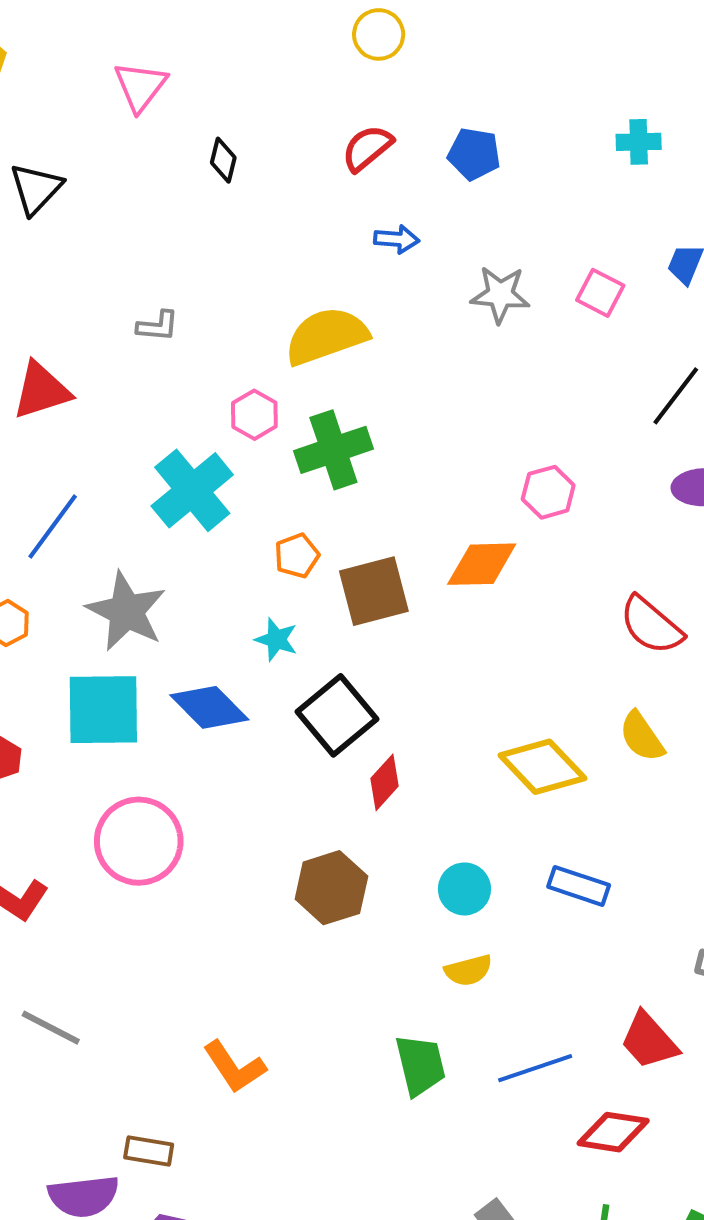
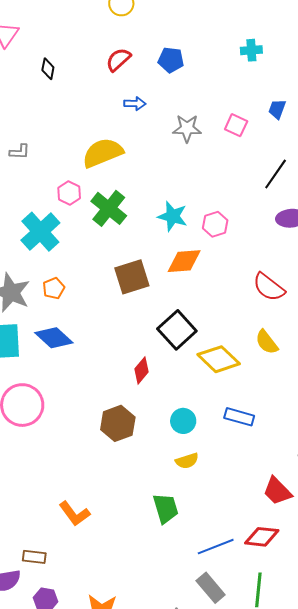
green cross: (333, 450) -> (109, 208), turned -30
orange pentagon: (297, 556) -> (54, 288), moved
cyan star: (276, 640) -> (173, 216), moved, size x1.4
black square: (337, 715) -> (177, 330), moved
blue line: (535, 1068) -> (216, 547), moved

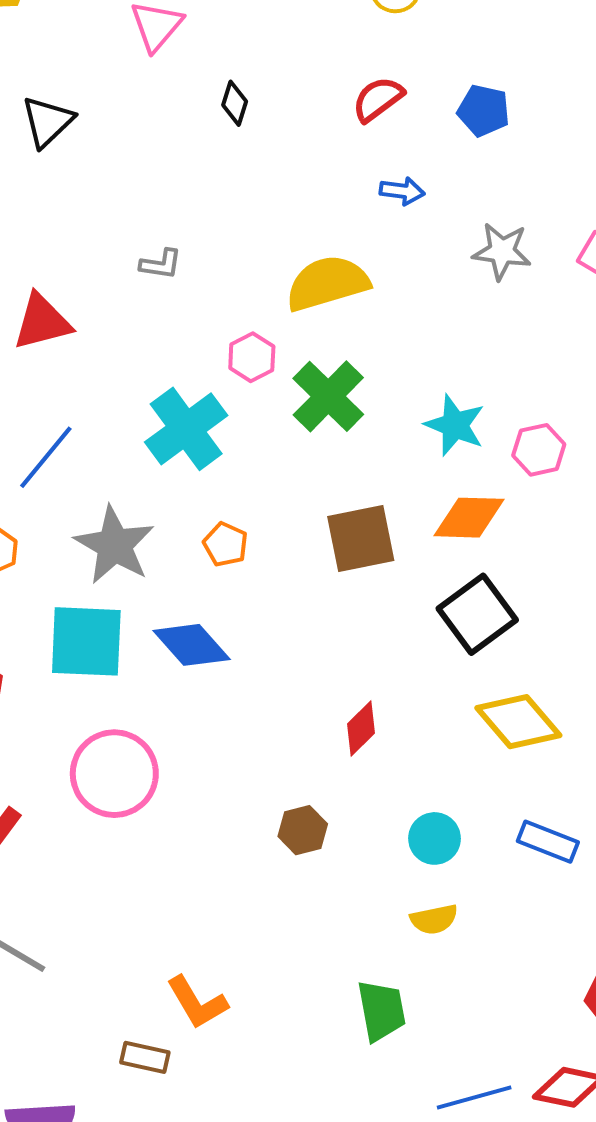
orange pentagon: (54, 288) -> (226, 544), moved, turned -30
black square: (177, 330) -> (477, 614), moved
brown hexagon: (118, 423) -> (303, 830), size x0.7
brown rectangle: (34, 557) -> (145, 1057), moved

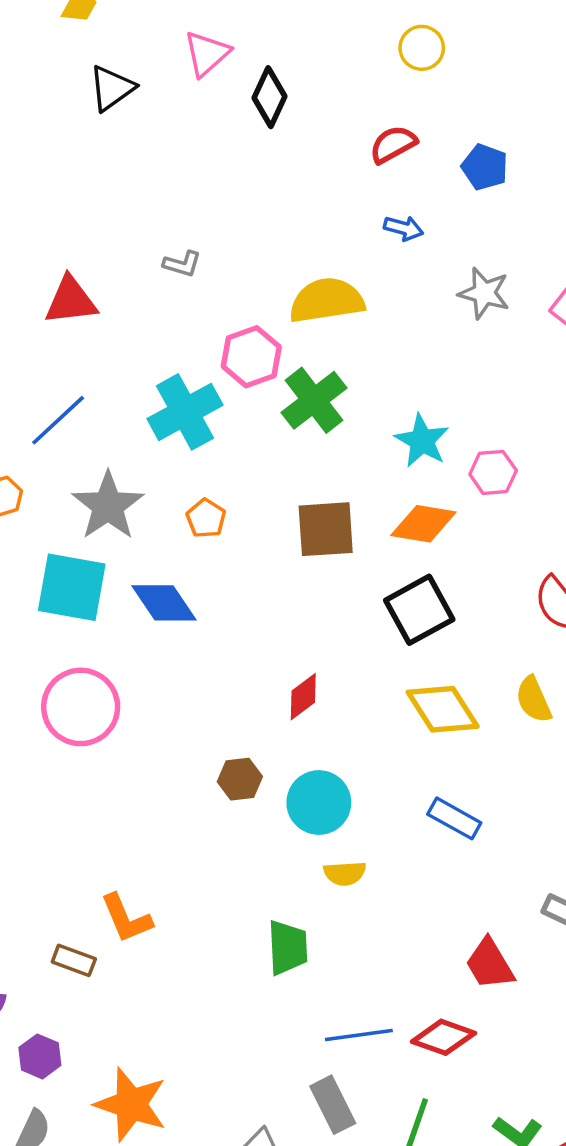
black diamond: (235, 103) -> (269, 97), moved, size x1.5
black triangle: (47, 122) -> (112, 88), moved
pink hexagon: (252, 357) -> (251, 357), size x1.4
cyan circle: (434, 838) -> (319, 803), moved, size x1.4

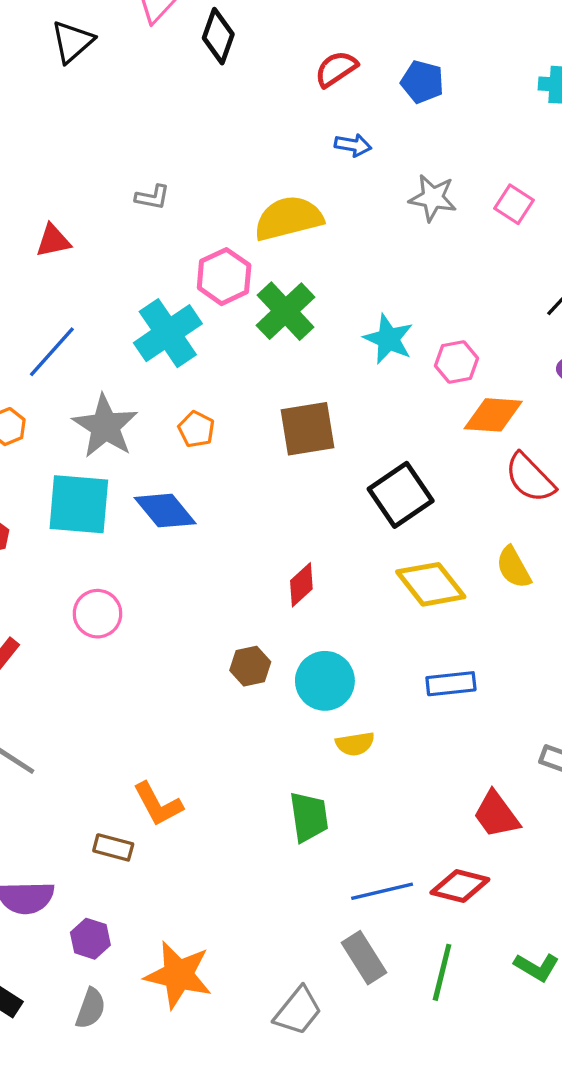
red triangle: (71, 301) -> (53, 241), size x0.7
orange diamond: (423, 524) -> (493, 415), moved
pink circle: (81, 707) -> (97, 614), size x0.7
blue rectangle: (454, 818) -> (451, 684), turned -30

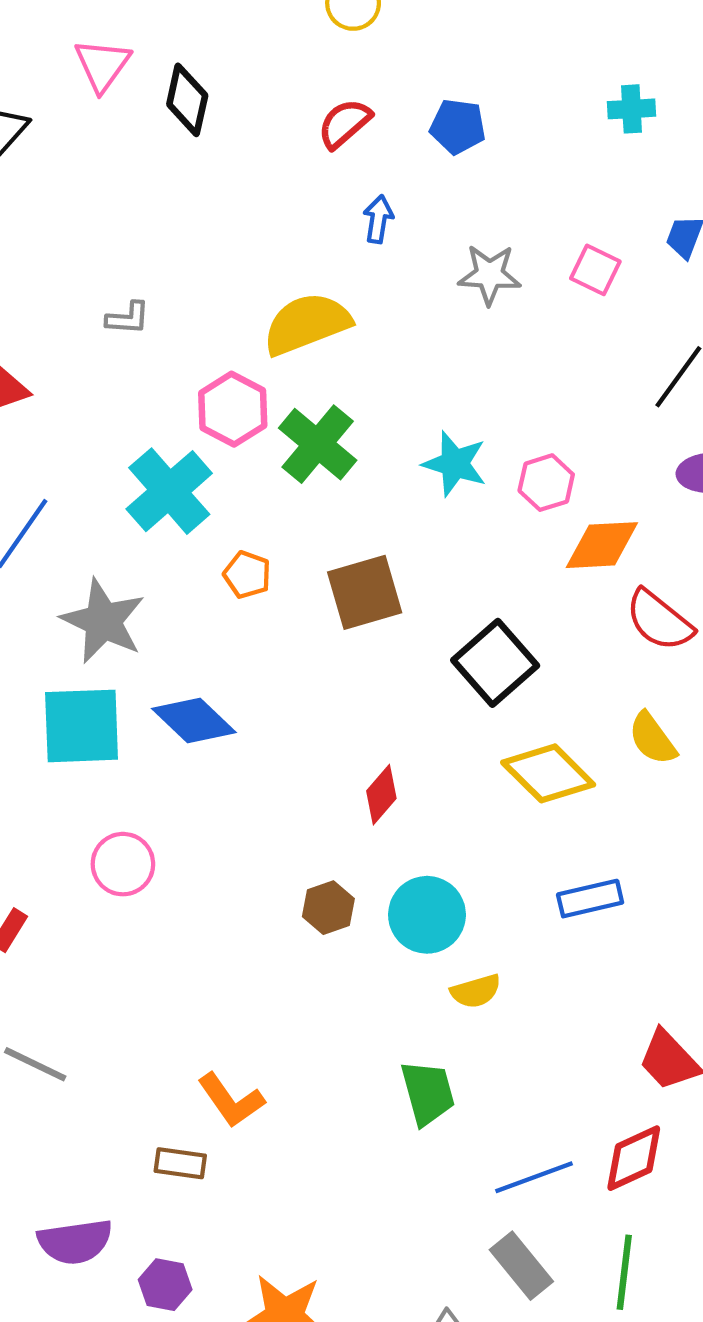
blue arrow: (353, 145) -> (378, 219), turned -84
orange pentagon: (196, 429) -> (247, 575), moved
red diamond: (460, 886) -> (634, 1158), turned -32

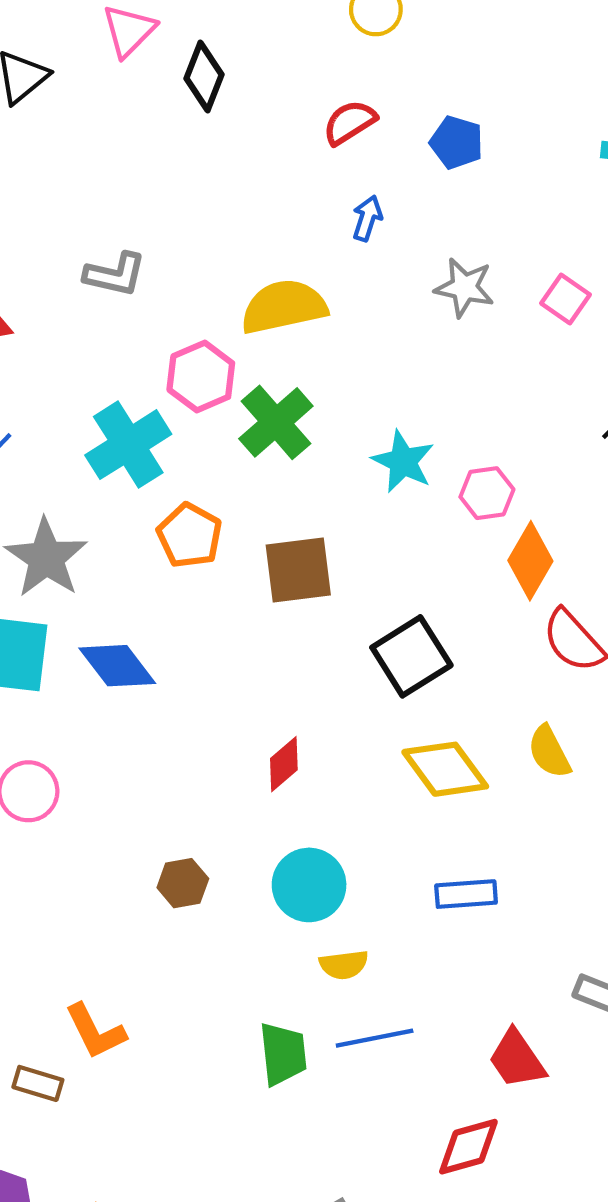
gray L-shape: (128, 318) -> (115, 274), size x1.4
orange diamond: (602, 545) -> (530, 561), turned -66
orange pentagon: (247, 575) -> (190, 536), size x1.4
brown hexagon: (328, 908) -> (183, 883), moved
blue line: (534, 1177) -> (375, 1038), moved

